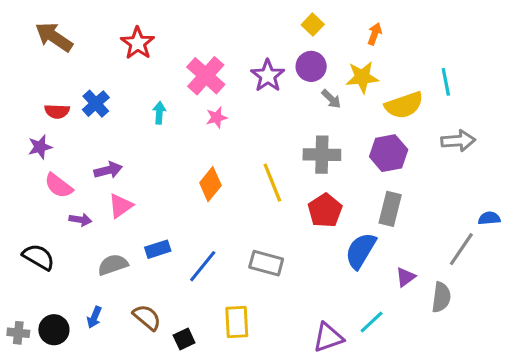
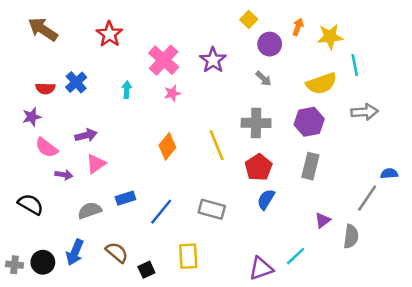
purple circle: (311, 66) -> (270, 44), moved
yellow star: (362, 77) -> (330, 37), moved
blue semicircle: (361, 251) -> (266, 199), moved, size x0.7
blue arrow: (94, 317) -> (75, 252), size x1.5

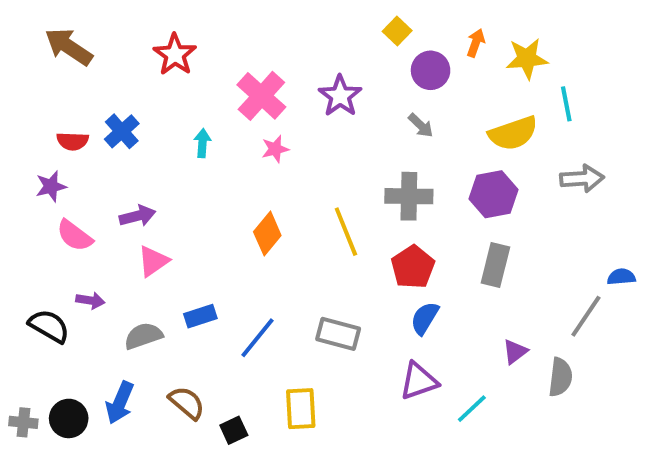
purple arrow: (64, 175) -> (90, 300), moved
purple triangle: (261, 268) -> (419, 381), moved

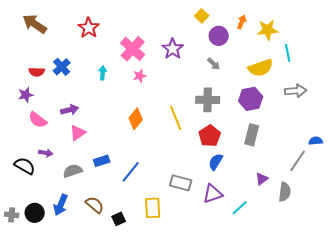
gray rectangle: (338, 334) -> (181, 183), moved

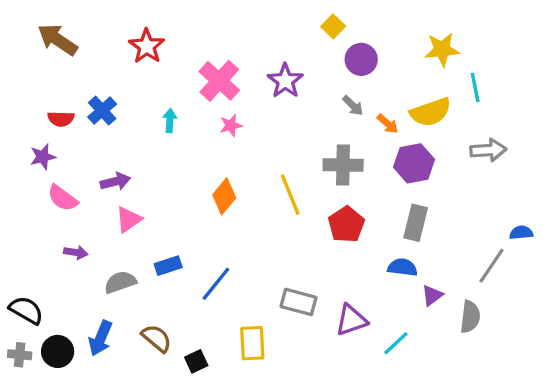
orange arrow: (242, 22) -> (388, 124), moved, turned 112
blue semicircle: (216, 162) -> (402, 267), moved, turned 66
black semicircle: (25, 166) -> (26, 310), moved

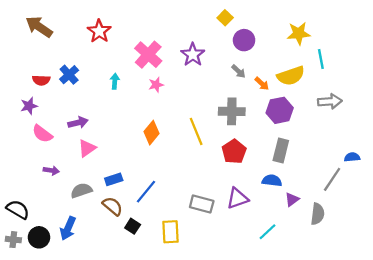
purple triangle: (351, 320) -> (237, 198), moved
brown semicircle: (157, 338) -> (113, 206), moved
black square: (196, 361) -> (133, 226), moved, turned -32

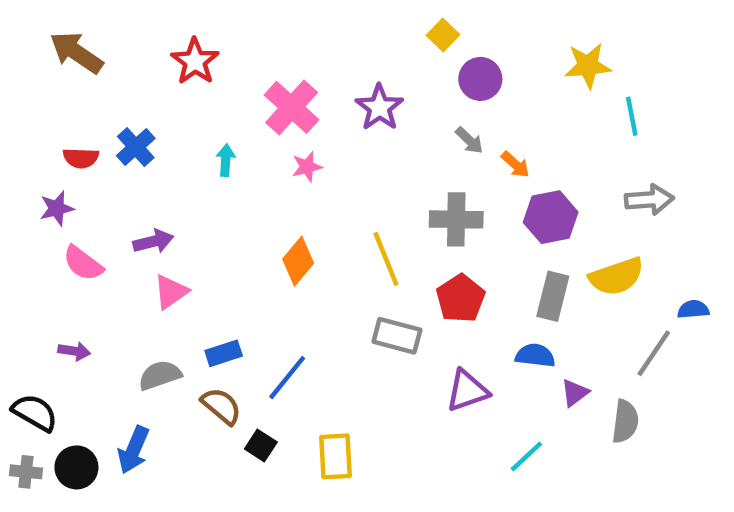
yellow semicircle: (291, 76) -> (616, 276), moved
purple arrow: (51, 170) -> (74, 351), moved
gray rectangle: (202, 204) -> (397, 336), moved

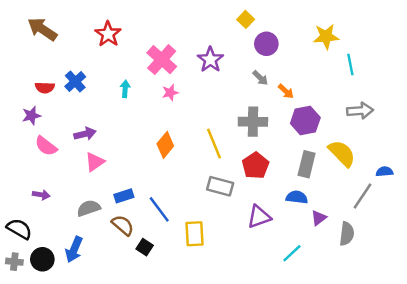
yellow semicircle: (616, 276) -> (342, 153), turned -116
blue line: (287, 377) -> (159, 209), turned -76
yellow rectangle: (335, 456) -> (195, 234), moved

